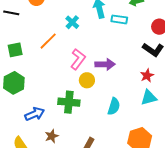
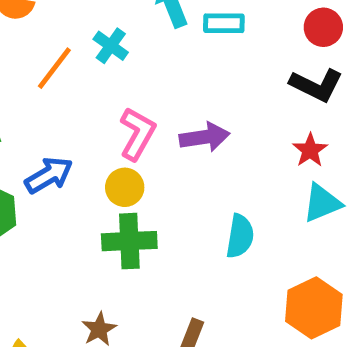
orange line: (48, 41) -> (54, 68), moved
yellow circle: (87, 80) -> (125, 187), moved
blue arrow: (35, 114) -> (49, 175), moved

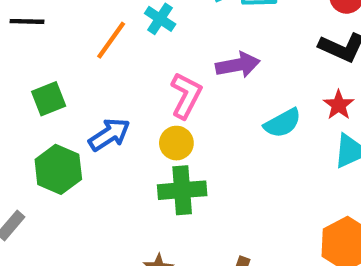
purple arrow: (204, 137) -> (238, 65), moved
cyan semicircle: (240, 236) -> (283, 123), moved, turned 54

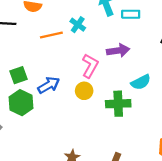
orange line: (111, 40) -> (51, 35), turned 40
green square: (49, 99) -> (18, 75), moved
green cross: (182, 190) -> (118, 104), moved

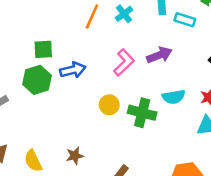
orange line: (51, 35) -> (92, 17), turned -70
purple arrow: (118, 51) -> (159, 55), turned -30
yellow circle: (84, 91) -> (109, 105), moved

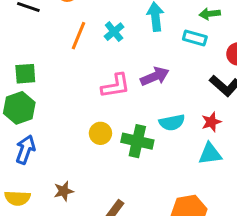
cyan rectangle: (185, 20) -> (195, 38), moved
pink L-shape: (124, 62) -> (116, 86), turned 36
blue arrow: (73, 70) -> (25, 150), moved, turned -55
yellow semicircle: (33, 161) -> (17, 198), turned -60

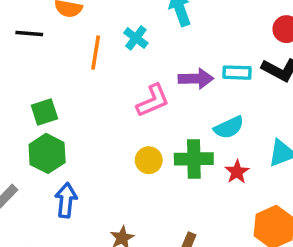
cyan rectangle: (195, 38) -> (237, 73), moved
purple arrow: (155, 76) -> (196, 79), turned 36
red star: (211, 122) -> (237, 172), moved

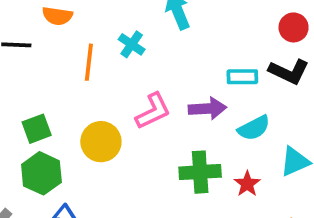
purple arrow: (196, 79) -> (207, 109), moved
cyan semicircle: (229, 127) -> (254, 128), moved
yellow circle: (149, 160) -> (101, 142), moved, size x1.4

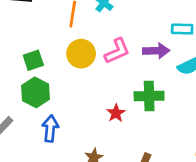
yellow circle: (101, 142) -> (81, 54), moved
red star: (247, 184) -> (116, 113), moved

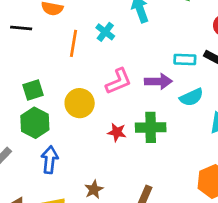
yellow circle: (81, 54) -> (80, 103), moved
red star: (116, 113) -> (117, 132), moved, turned -30

